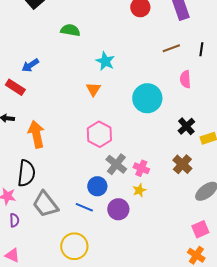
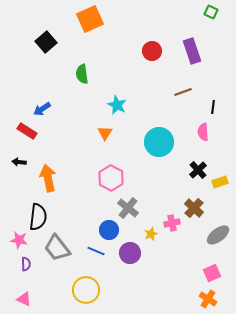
green semicircle: (70, 30) -> (82, 74), turned -108
black line: (201, 49) -> (213, 107), moved
pink semicircle: (185, 79) -> (203, 132), moved
pink cross: (141, 168) -> (172, 223), moved, turned -35

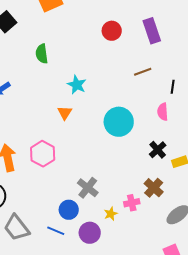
pink hexagon: (111, 178) -> (43, 154), moved

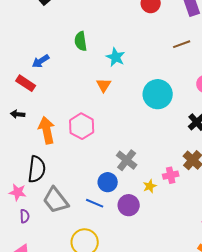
green semicircle: (42, 54) -> (81, 41), moved

